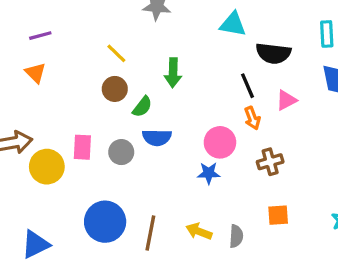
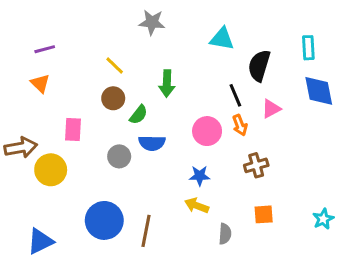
black semicircle: (273, 53) -> (259, 66), turned 100
pink circle: (220, 142) -> (207, 131), moved
pink rectangle: (82, 147) -> (73, 130), moved
yellow arrow: (199, 231) -> (197, 206), moved

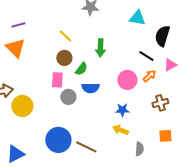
orange triangle: (40, 83) -> (15, 48), size x1.5
black line: (235, 95) -> (146, 56), turned -35
orange arrow: (240, 125) -> (149, 76), turned -112
pink rectangle: (73, 130) -> (57, 80), moved
brown line: (146, 231) -> (86, 147), turned -75

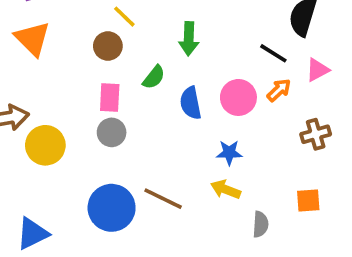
brown circle: (64, 58) -> (108, 46), moved
blue semicircle: (90, 88) -> (191, 103), moved, turned 78
gray circle: (68, 97) -> (112, 132), moved
brown cross: (160, 103) -> (316, 134), moved
brown line: (86, 147) -> (163, 199), moved

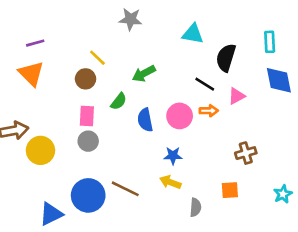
green arrow: (189, 39) -> (144, 74), turned 60
orange arrow: (279, 90) -> (209, 111), turned 42
brown cross: (316, 134) -> (246, 153), moved
blue triangle: (32, 234) -> (51, 214), moved

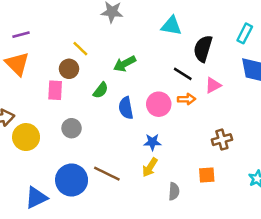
cyan rectangle: (270, 42) -> (245, 33), turned 30
pink rectangle: (87, 116) -> (55, 90), moved
yellow arrow: (170, 182) -> (150, 167), turned -78

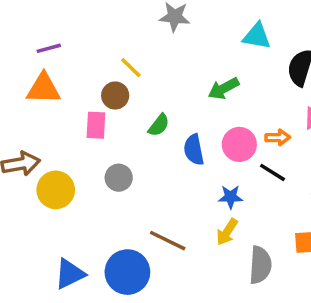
orange triangle: (17, 64) -> (43, 88), turned -44
green arrow: (125, 64) -> (224, 88), moved
black line: (183, 74) -> (273, 172), moved
blue circle: (72, 180) -> (127, 272), moved
gray semicircle: (174, 191) -> (260, 265), size x1.5

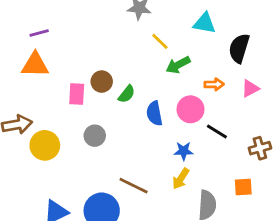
yellow line: (131, 68) -> (160, 41), moved
brown circle: (115, 95) -> (102, 82), moved
orange arrow: (278, 137) -> (214, 84), moved

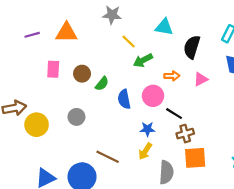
orange triangle: (35, 65) -> (66, 33), moved
pink rectangle: (77, 94) -> (53, 69), moved
brown cross: (260, 148) -> (185, 134), moved
orange square: (243, 187) -> (195, 158), size x1.5

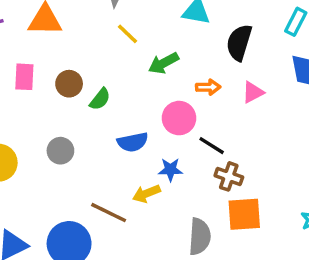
yellow line: (129, 41) -> (127, 34), moved
blue semicircle: (124, 99) -> (133, 142), moved, turned -90
brown cross: (185, 134) -> (229, 176), turned 35
yellow arrow: (145, 151) -> (146, 194), moved, turned 35

